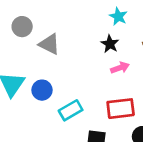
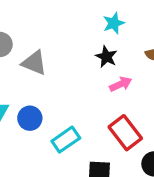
cyan star: (118, 16) -> (114, 23), turned 30
red rectangle: (121, 109) -> (125, 133), turned 64

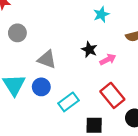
black star: (106, 57) -> (89, 50), moved
gray triangle: (34, 63) -> (47, 59), moved

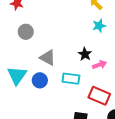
red rectangle: (112, 95) -> (99, 96), turned -35
cyan rectangle: (68, 102) -> (71, 79), moved, turned 36

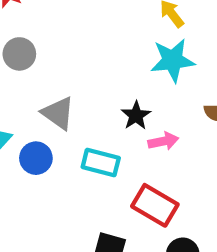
cyan star: (99, 26) -> (173, 60), size x1.5

